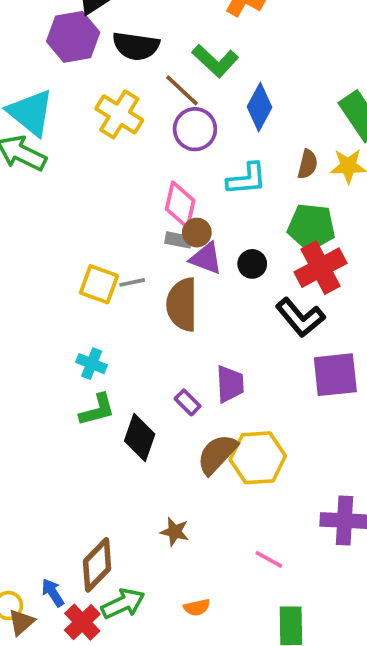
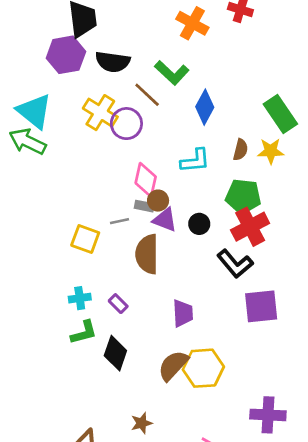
purple circle: (195, 129) -> (126, 124), moved
gray line: (132, 282) -> (120, 221), moved
cyan cross: (92, 364) -> (80, 298), turned -30
purple rectangle: (188, 402) -> (118, 304), moved
brown star: (175, 532) -> (142, 423), turned -30

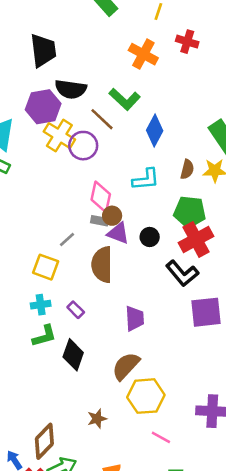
purple hexagon: (66, 55) -> (43, 107), moved
gray line: (120, 221) -> (67, 239), moved, turned -30
yellow square: (85, 239) -> (46, 267), moved
yellow hexagon: (203, 368) -> (146, 396), moved

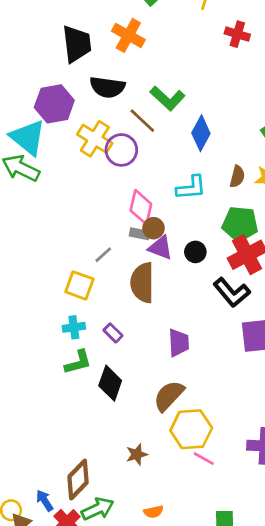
orange cross: (143, 54) -> (128, 35), moved
purple hexagon: (43, 107) -> (54, 104), moved
pink line: (161, 437) -> (204, 459), moved

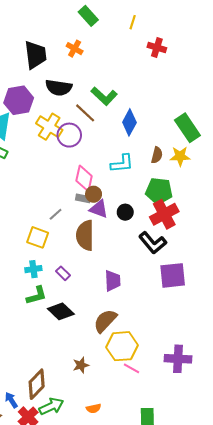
orange cross: (128, 35) -> (75, 49), size x0.7
black diamond: (110, 383) -> (61, 311), turned -65

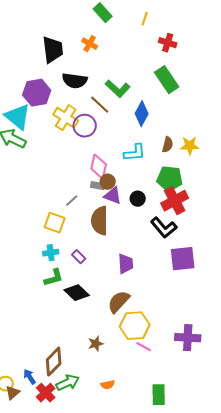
green rectangle: (187, 128) -> (167, 80), moved

